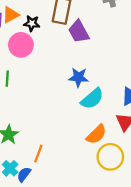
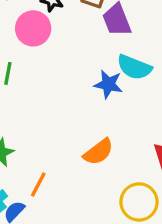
cyan semicircle: (92, 99) -> (134, 67), moved, turned 55
orange semicircle: (96, 134) -> (98, 152), moved

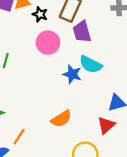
pink circle: (33, 28) -> (48, 43), moved

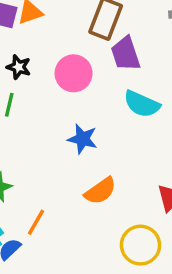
black star: (40, 14) -> (19, 67), moved
blue star: (72, 74) -> (83, 139), moved

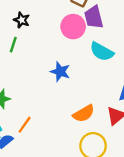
pink circle: (74, 73) -> (73, 27), moved
orange semicircle: (100, 191) -> (84, 113), moved

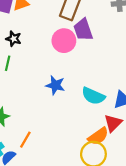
cyan semicircle: (102, 52) -> (93, 96), moved
orange semicircle: (84, 113) -> (98, 136), moved

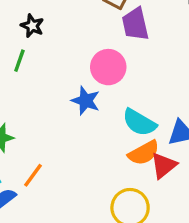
pink circle: (64, 41) -> (108, 67), moved
orange semicircle: (98, 136) -> (144, 153), moved

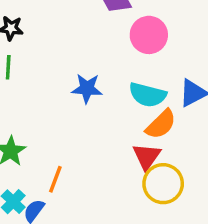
pink circle: (108, 67) -> (149, 35), moved
red triangle: (164, 165) -> (147, 156), moved

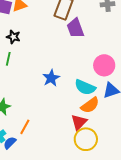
pink circle: (149, 35) -> (104, 65), moved
blue star: (87, 88) -> (51, 78), turned 30

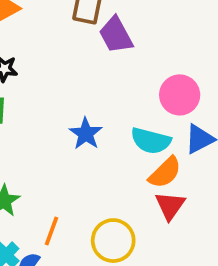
red triangle: (79, 122) -> (170, 206), moved
yellow circle: (86, 139) -> (113, 241), moved

